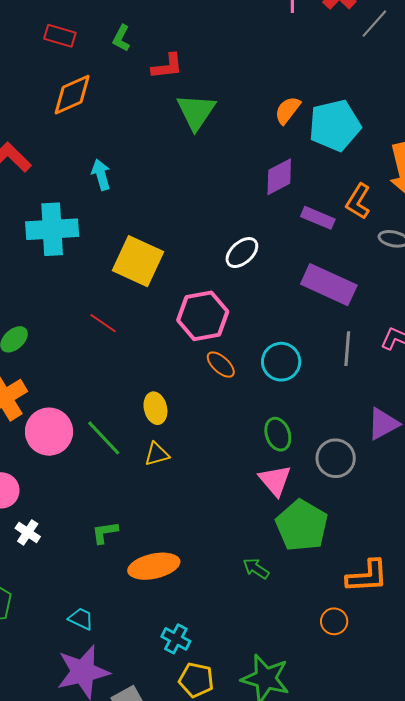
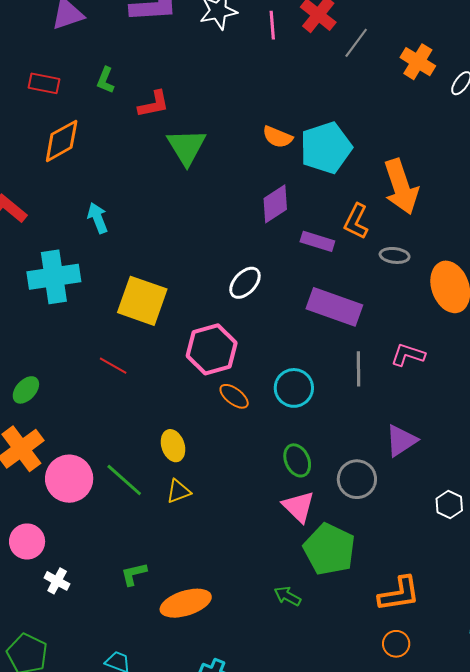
orange semicircle: (288, 110) -> (278, 137), turned -100
orange circle: (334, 621) -> (396, 644), moved

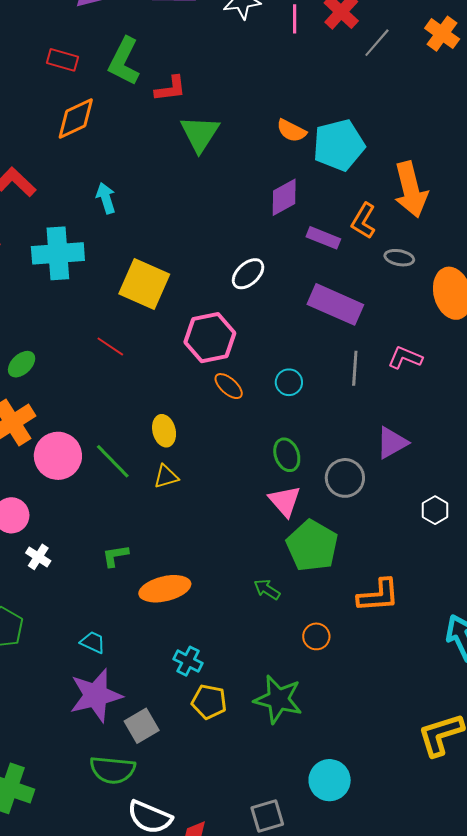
orange cross: (418, 62) -> (442, 34), moved
green L-shape: (105, 80) -> (124, 61), size x1.8
cyan circle: (294, 388) -> (289, 382), size x0.7
orange circle: (396, 644) -> (316, 636), moved

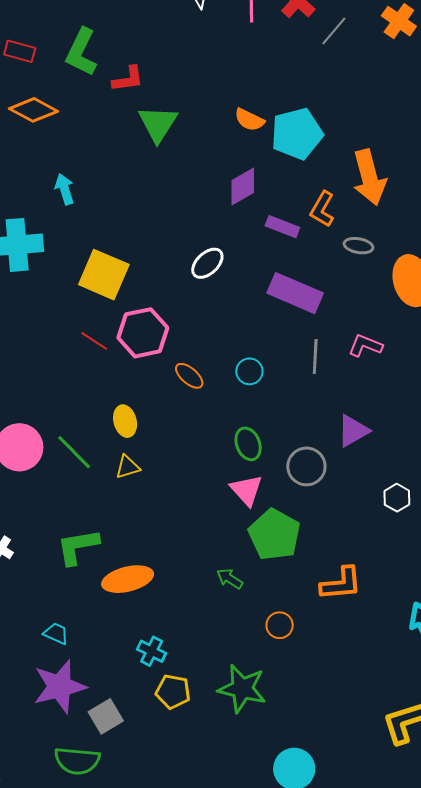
orange diamond: (76, 119) -> (34, 110), turned 54
pink hexagon: (210, 338) -> (143, 333), moved
red line: (110, 347) -> (94, 341), moved
green L-shape: (115, 556) -> (78, 547), size x1.6

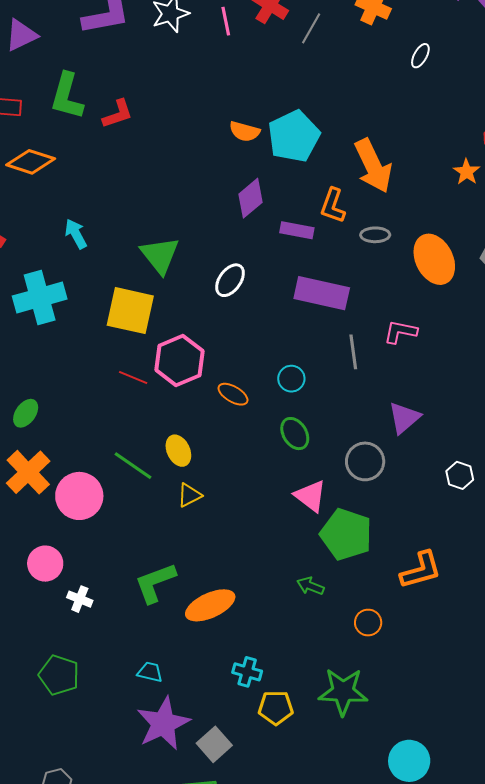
green triangle: (158, 124) -> (160, 255), moved
green ellipse: (248, 444) -> (295, 434), moved
green line: (74, 452) -> (133, 466), moved

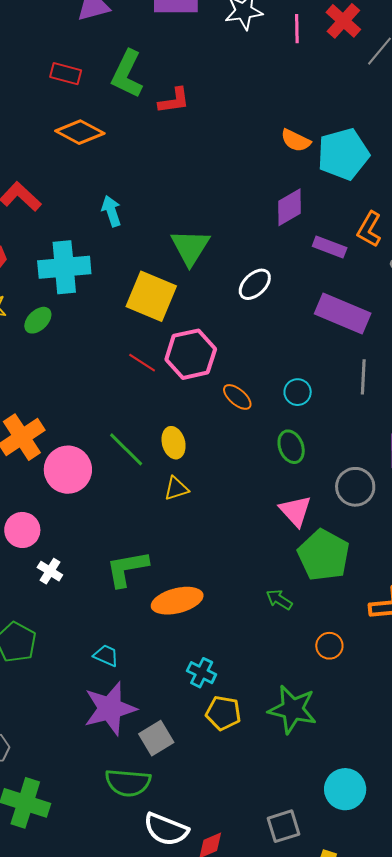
green ellipse: (26, 413) -> (38, 320), moved

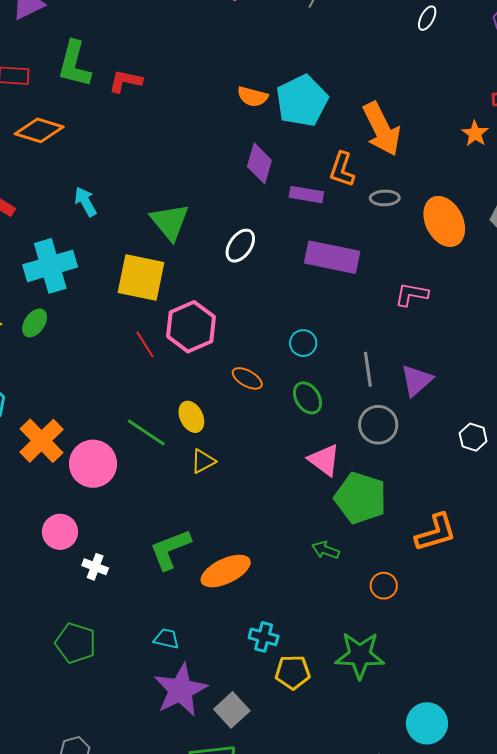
red L-shape: (174, 101) -> (125, 81), turned -148
purple diamond: (290, 207) -> (259, 163), turned -33
red line: (142, 363) -> (145, 344), turned 36
gray line: (363, 377) -> (368, 369), moved
orange ellipse: (237, 397) -> (247, 378), moved

